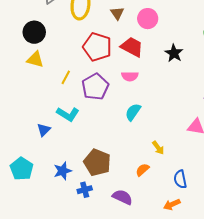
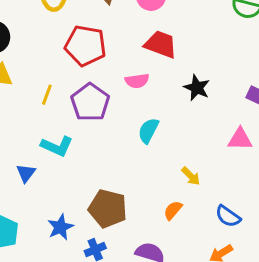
red trapezoid: (132, 47) -> (161, 44), moved
black star: (174, 53) -> (197, 88), moved
blue semicircle: (180, 179) -> (228, 216), turned -36

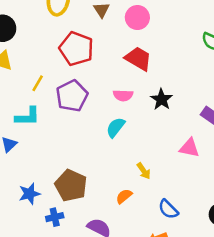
pink semicircle: (137, 81) -> (123, 95), moved
cyan L-shape: (57, 146) -> (28, 116), moved, turned -35

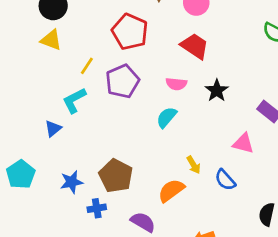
cyan L-shape: (28, 116) -> (74, 100), turned 150
orange semicircle: (124, 196) -> (171, 190), size x1.5
blue semicircle: (168, 209) -> (225, 180), moved

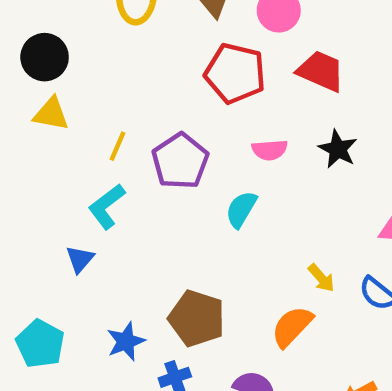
red pentagon: (130, 32) -> (235, 73), moved
red trapezoid: (195, 46) -> (321, 71), moved
cyan semicircle: (166, 117) -> (241, 209), moved

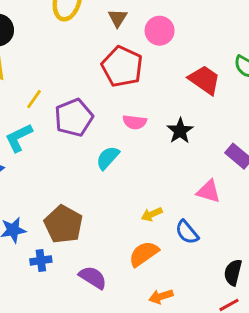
red trapezoid: (321, 71) -> (204, 80), moved
yellow arrow: (321, 278) -> (152, 214), turned 96
orange semicircle: (292, 326) -> (144, 254), moved

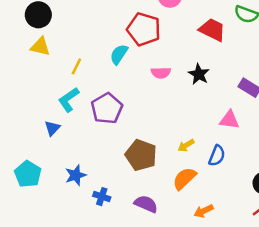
purple pentagon: (74, 118) -> (107, 108), moved
cyan semicircle: (108, 158) -> (119, 54), moved
brown pentagon: (63, 224) -> (141, 155), moved
blue semicircle: (187, 232) -> (217, 156), turned -110
blue cross: (41, 260) -> (102, 197), turned 35

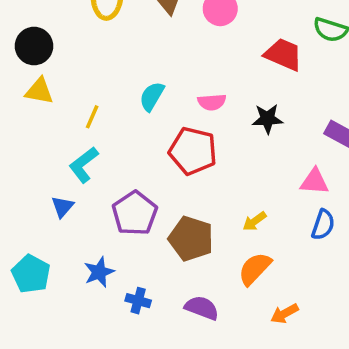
red pentagon: (144, 29) -> (193, 151), moved
pink semicircle: (161, 73) -> (212, 102), moved
black star: (199, 74) -> (267, 119), turned -30
purple pentagon: (107, 108) -> (135, 213), moved
blue semicircle: (217, 156) -> (323, 225), moved

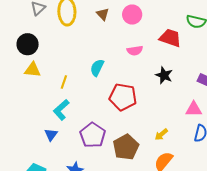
pink semicircle: (212, 102) -> (135, 51), moved
black star: (267, 119) -> (164, 75), turned 30
brown pentagon: (191, 239) -> (126, 147), turned 30

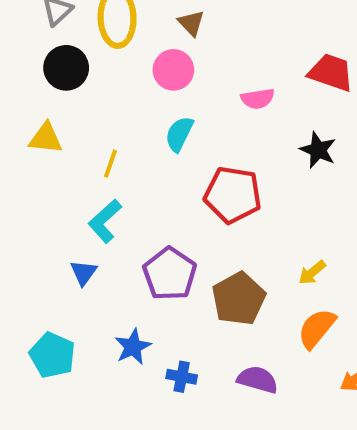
pink circle: (132, 15) -> (173, 70), moved
black circle: (28, 44) -> (66, 68), moved

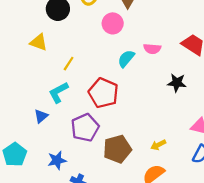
cyan semicircle: (179, 134) -> (126, 59), moved
black star: (318, 150) -> (177, 83), turned -30
red pentagon: (233, 195) -> (103, 93), moved

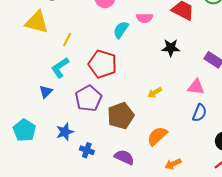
yellow triangle: (39, 42) -> (37, 22), size x1.4
yellow arrow: (158, 145) -> (155, 93), moved

